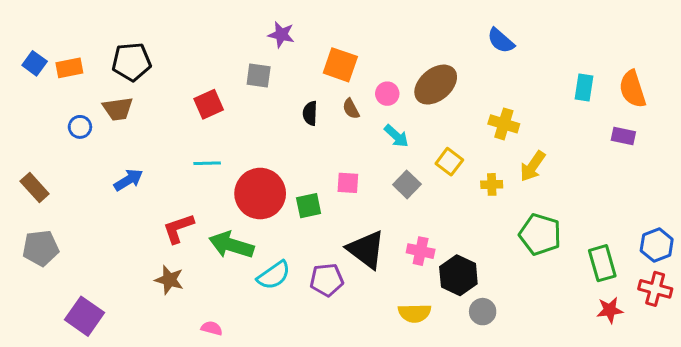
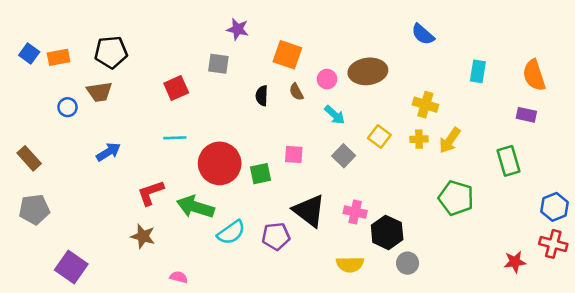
brown ellipse: (436, 85) -> (368, 71), turned 33
cyan rectangle: (584, 88) -> (478, 71), moved
yellow cross: (492, 184) -> (419, 139), moved
green rectangle: (602, 263) -> (508, 161), moved

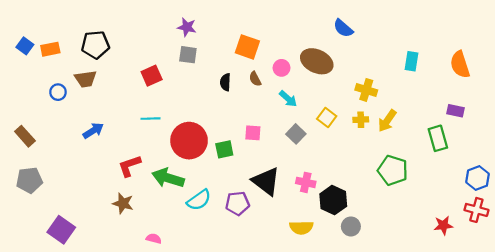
purple star: (238, 29) -> (187, 27), moved
blue semicircle: (423, 34) -> (343, 28), moved
brown ellipse: (368, 71) -> (317, 61), turned 32
purple rectangle: (526, 115) -> (456, 111), moved

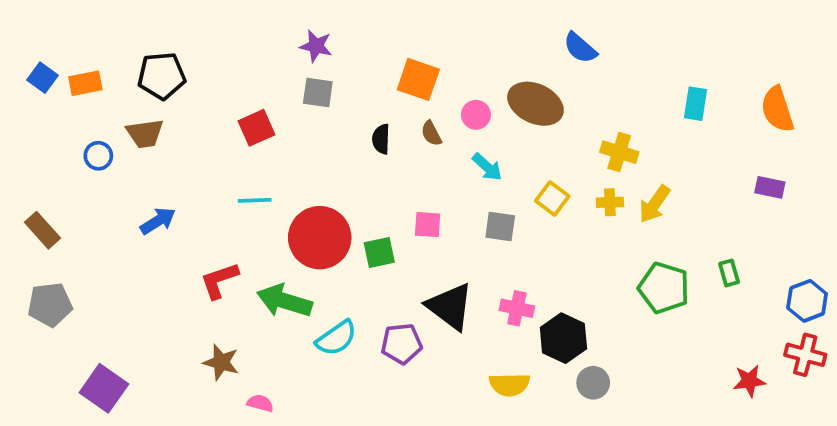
gray square: (296, 134) -> (500, 226), turned -36
green rectangle: (438, 138) -> (729, 273), moved, size x0.6
brown star: (123, 203) -> (221, 362), moved

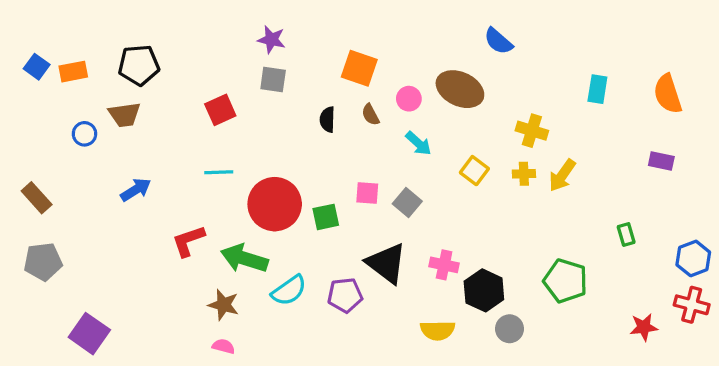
gray square: (500, 226) -> (407, 203), moved, turned 32
green pentagon: (664, 288) -> (565, 281), moved
brown star: (221, 362) -> (224, 305), moved

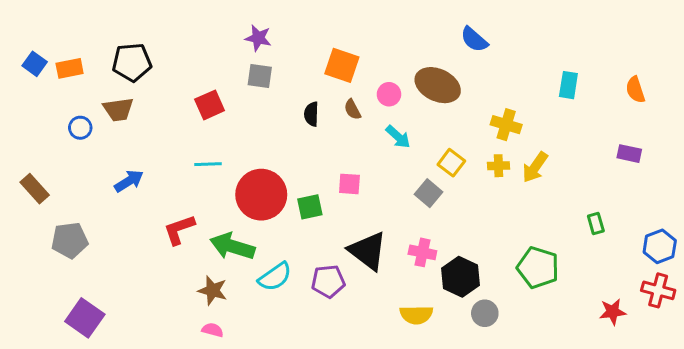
orange semicircle: (668, 94) -> (635, 90), size x0.7
gray square: (407, 203) -> (429, 193), moved
gray pentagon: (43, 262) -> (70, 240), moved

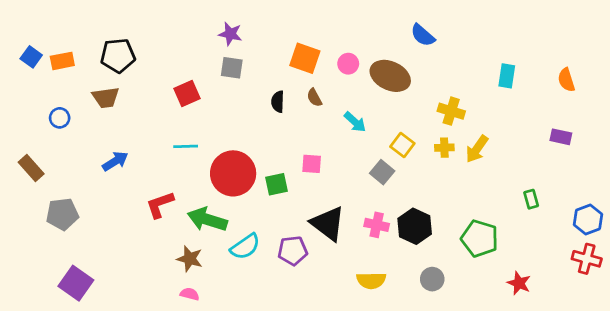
pink circle: (389, 94) -> (348, 64), moved
blue circle: (80, 128) -> (60, 118), moved
black hexagon: (460, 277) -> (415, 226), moved
red star: (613, 312) -> (519, 283), moved, turned 30

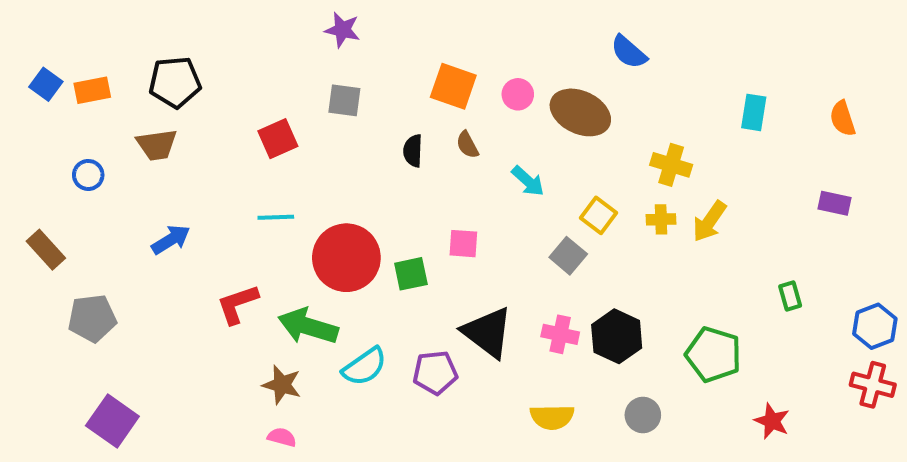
purple star: (230, 34) -> (342, 30), moved

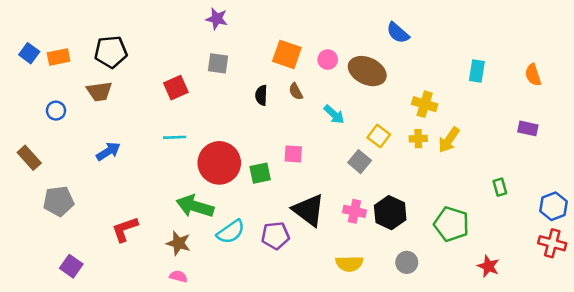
red L-shape: (237, 304) -> (125, 229), moved
purple square: (112, 421) -> (71, 266), size x0.7

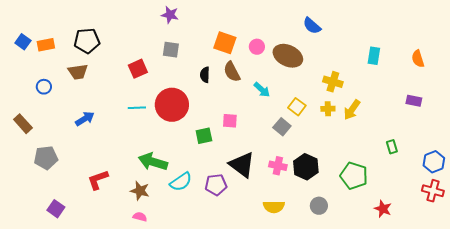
brown semicircle: (296, 91) -> (232, 72), size x1.5
red circle: (219, 163) -> (172, 105), moved

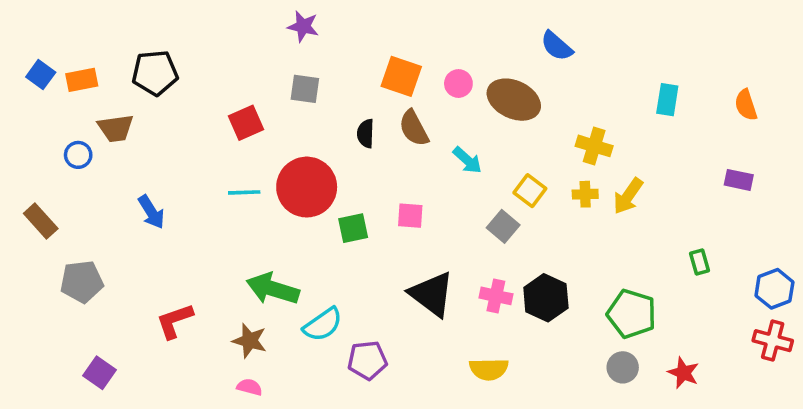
brown trapezoid: (78, 72) -> (116, 128), moved
blue arrow: (85, 119) -> (151, 212), turned 90
green square: (204, 136) -> (353, 228), moved
purple pentagon: (216, 185) -> (367, 360), moved
gray circle: (319, 206) -> (623, 367), moved

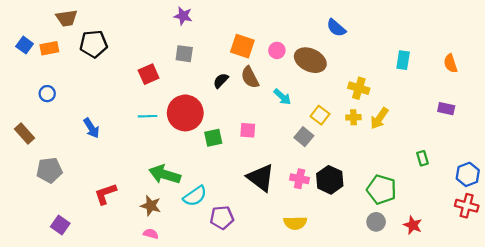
brown trapezoid: (116, 128) -> (67, 18), moved
black semicircle: (366, 133) -> (221, 81), turned 42

